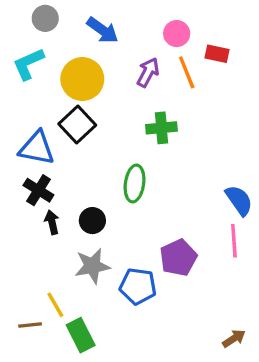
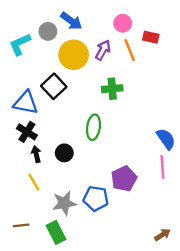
gray circle: (45, 18) -> (48, 31), moved
yellow circle: (82, 79) -> (74, 55), moved
gray star: (92, 266) -> (64, 203), moved
yellow line: (55, 305) -> (34, 182), moved

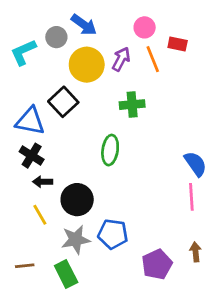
black circle: (64, 153) -> (77, 200), moved, size x1.5
black arrow: (36, 154) -> (43, 182), turned -77
purple pentagon: (124, 179) -> (157, 264), moved
brown arrow: (162, 235) -> (196, 252), moved, turned -63

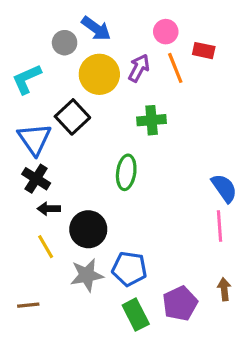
cyan L-shape: (23, 52) -> (27, 79), moved
blue triangle: (30, 121) -> (35, 139), turned 44
green rectangle: (66, 274) -> (136, 315), moved

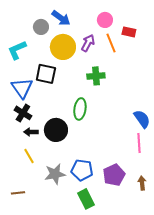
black square: (72, 117) -> (46, 74), turned -35
black circle: (88, 229) -> (56, 130), moved
purple pentagon: (180, 304) -> (114, 175), moved

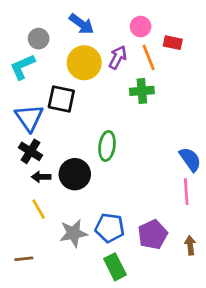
gray circle: (41, 27) -> (39, 39), moved
green cross: (96, 76) -> (142, 91), moved

